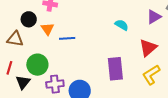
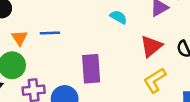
orange triangle: (47, 29) -> (20, 38), moved
purple rectangle: (115, 69) -> (91, 69), moved

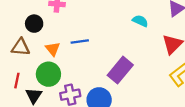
purple rectangle: (91, 69) -> (120, 70), turned 50

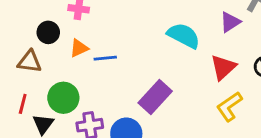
cyan semicircle: (140, 21) -> (184, 36), size x1.6
orange triangle: (53, 49) -> (79, 48), moved, turned 42

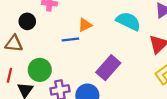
orange triangle: (79, 48) -> (85, 25), moved

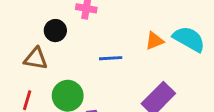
orange triangle: (85, 25) -> (154, 41), moved

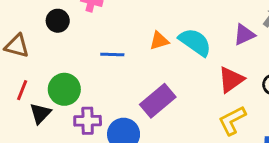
brown triangle: (36, 59) -> (17, 46), moved

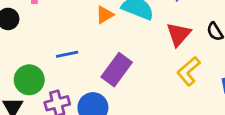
blue line: (112, 55) -> (67, 54), moved

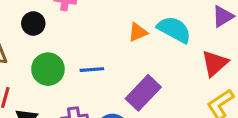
green circle: (29, 80) -> (48, 69), moved

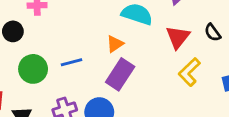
orange triangle: (138, 32) -> (115, 44), moved

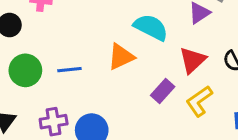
orange triangle: (115, 44) -> (121, 57), size x1.4
purple rectangle: (120, 74) -> (163, 91), moved, size x0.7

